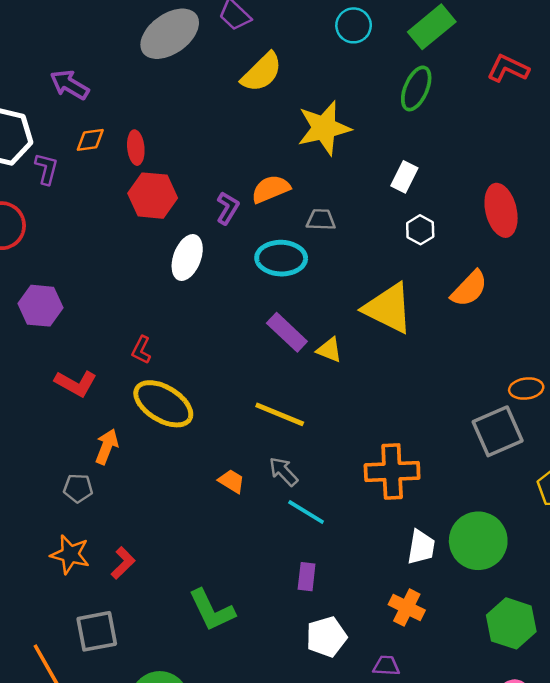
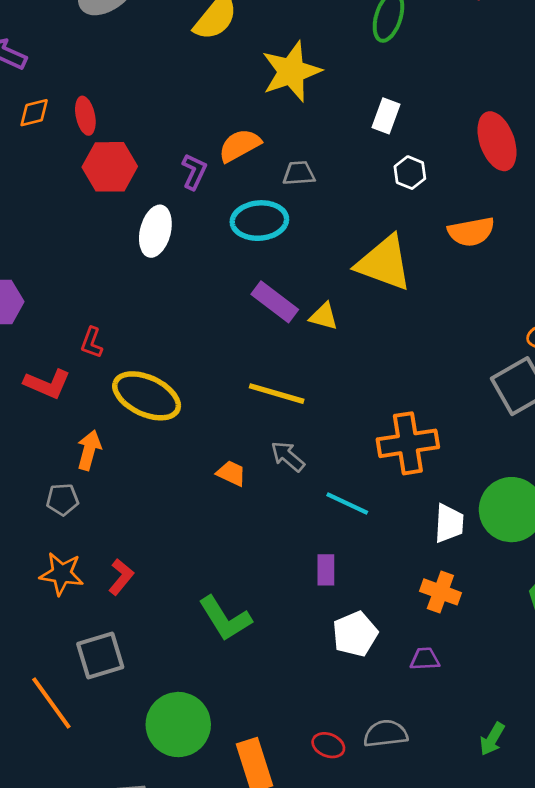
orange semicircle: (469, 289) -> (471, 232), turned 42
red L-shape: (141, 350) -> (92, 343), moved
cyan line: (306, 512) -> (347, 503), moved

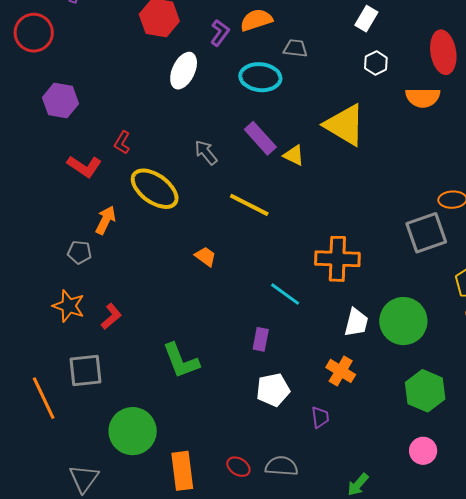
orange semicircle: (471, 232) -> (423, 98), moved
gray arrow: (288, 456) -> (206, 152), moved
purple trapezoid: (425, 659) -> (320, 417), turned 75

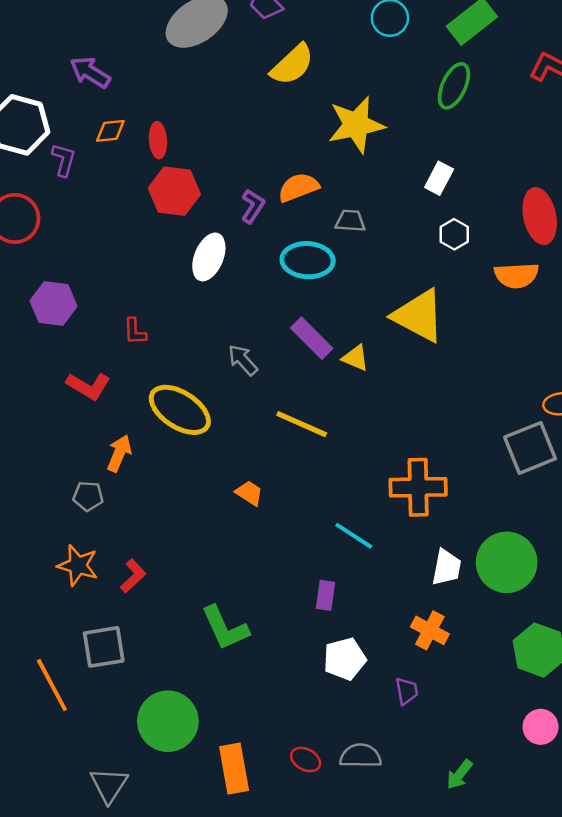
red L-shape: (122, 143) -> (135, 331), moved, turned -30

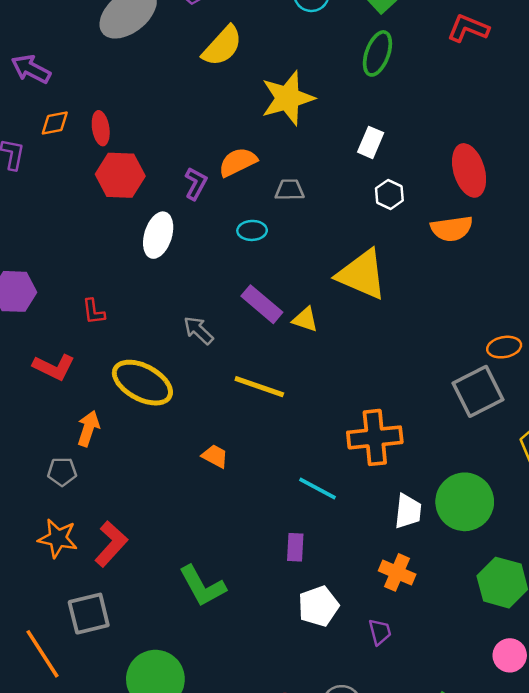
cyan ellipse: (308, 260) -> (252, 230), size x0.6
red L-shape: (133, 576) -> (111, 544), size x1.4

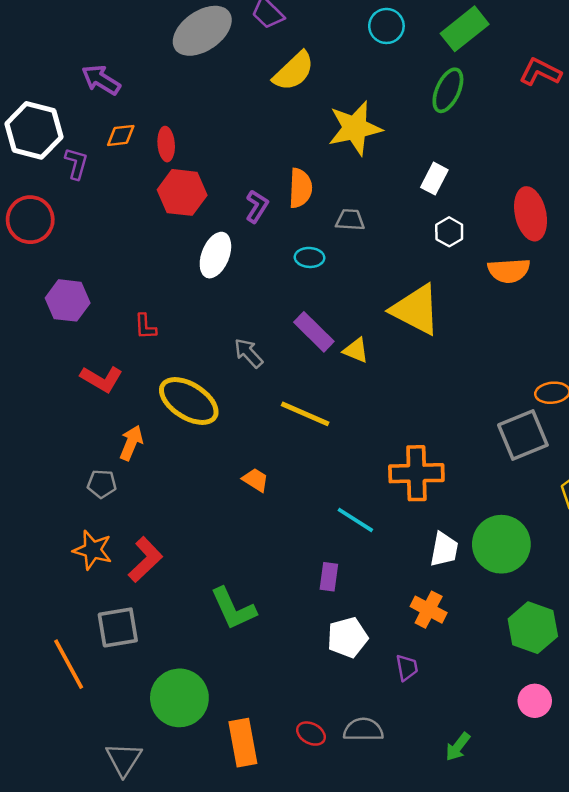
orange semicircle: (238, 162) -> (300, 188), turned 114

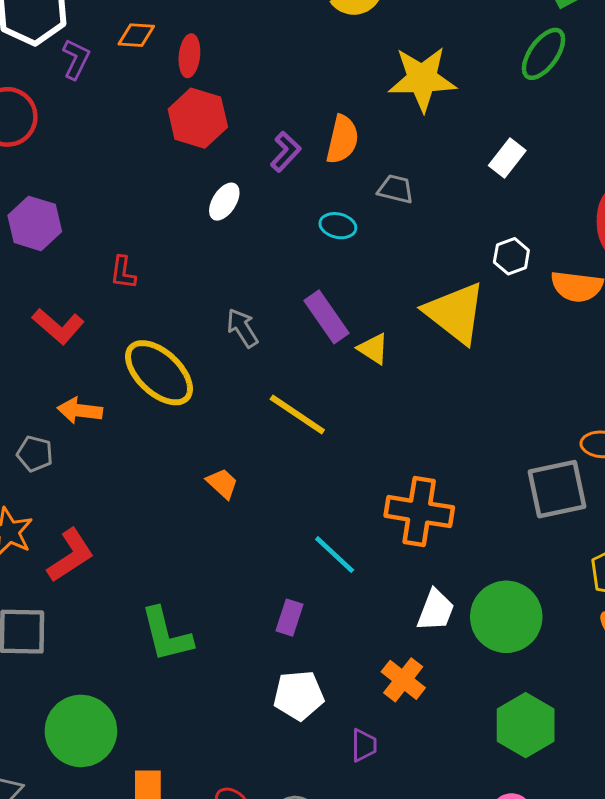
white hexagon: (449, 232) -> (511, 256), moved
white ellipse: (215, 255) -> (224, 202), size x0.7
orange arrow: (131, 443) -> (80, 411), turned -116

